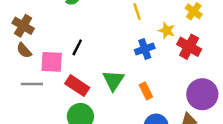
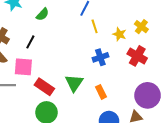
yellow star: (167, 31) -> (119, 34), moved
black line: (77, 47) -> (30, 42), moved

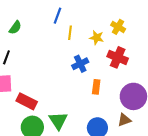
yellow line: (95, 26) -> (70, 33), turned 32
green triangle: (74, 83) -> (58, 121), moved
orange rectangle: (101, 92) -> (96, 87), moved, turned 40

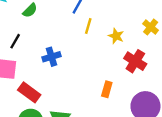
yellow cross: (118, 27) -> (151, 27), moved
blue cross: (80, 64) -> (51, 57), moved

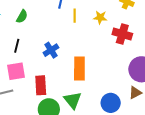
orange rectangle: (107, 89) -> (79, 69), moved, size x1.6
red rectangle: (29, 92) -> (41, 85), turned 66

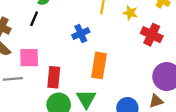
black line: (17, 46) -> (34, 19), moved
blue cross: (51, 50) -> (81, 34), moved

